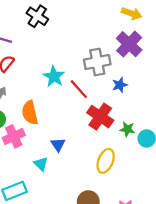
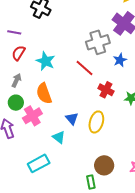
cyan star: (54, 77) -> (46, 61), moved
red cross: (100, 117) -> (106, 90), size x0.7
yellow ellipse: (106, 161) -> (96, 122), moved

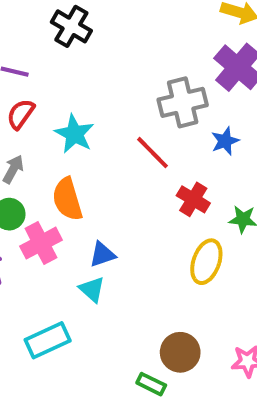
blue triangle: (72, 119) -> (102, 254), moved, turned 48
yellow ellipse: (96, 122) -> (206, 262), moved
green rectangle: (91, 182) -> (151, 384), turned -56

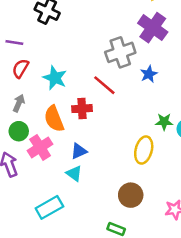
red cross: (193, 199) -> (82, 109), moved, turned -30
brown circle: (180, 352) -> (131, 195), moved

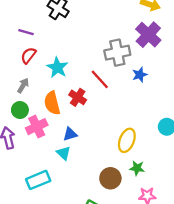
red cross: (82, 109) -> (78, 97), turned 30
green star: (164, 122) -> (137, 168), moved

